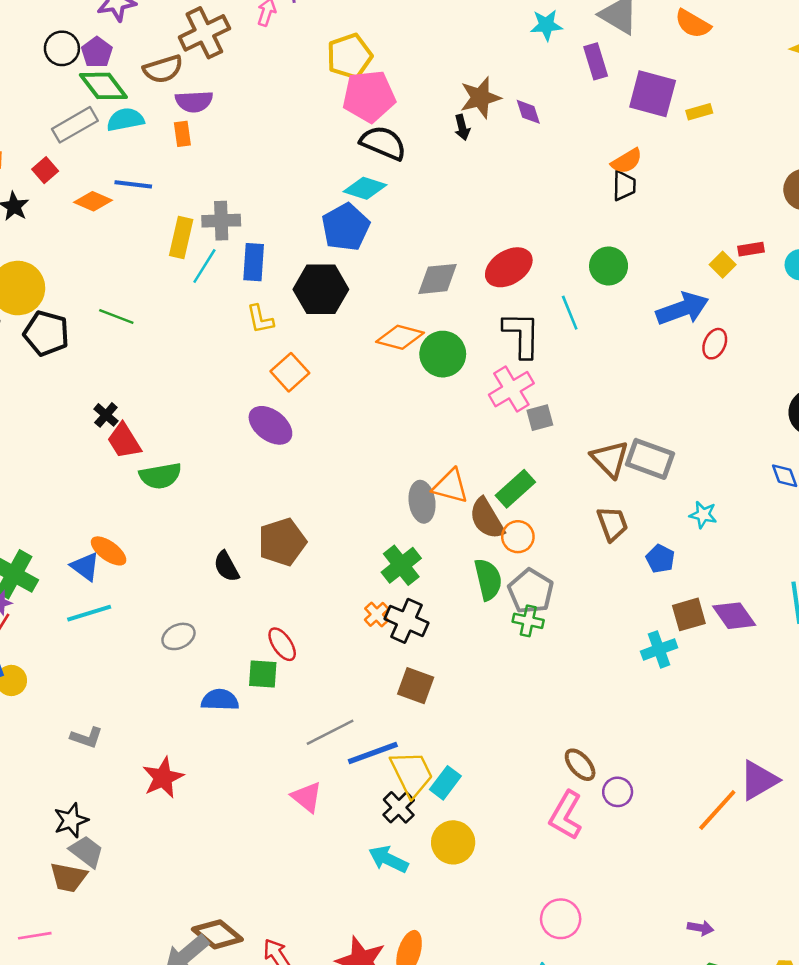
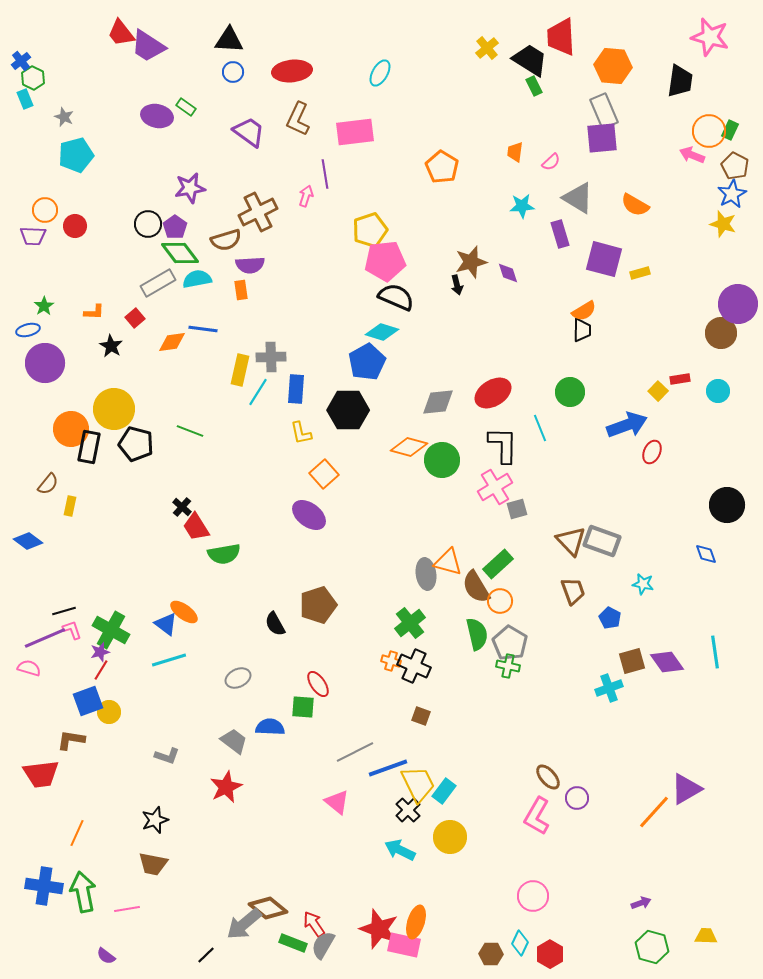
orange diamond: (93, 201) -> (172, 342), turned -32
orange cross: (377, 614) -> (391, 661), turned -30
brown square: (416, 686) -> (421, 716), size x0.7
gray trapezoid: (87, 851) -> (234, 741), moved
purple arrow: (701, 928) -> (641, 903), turned -30

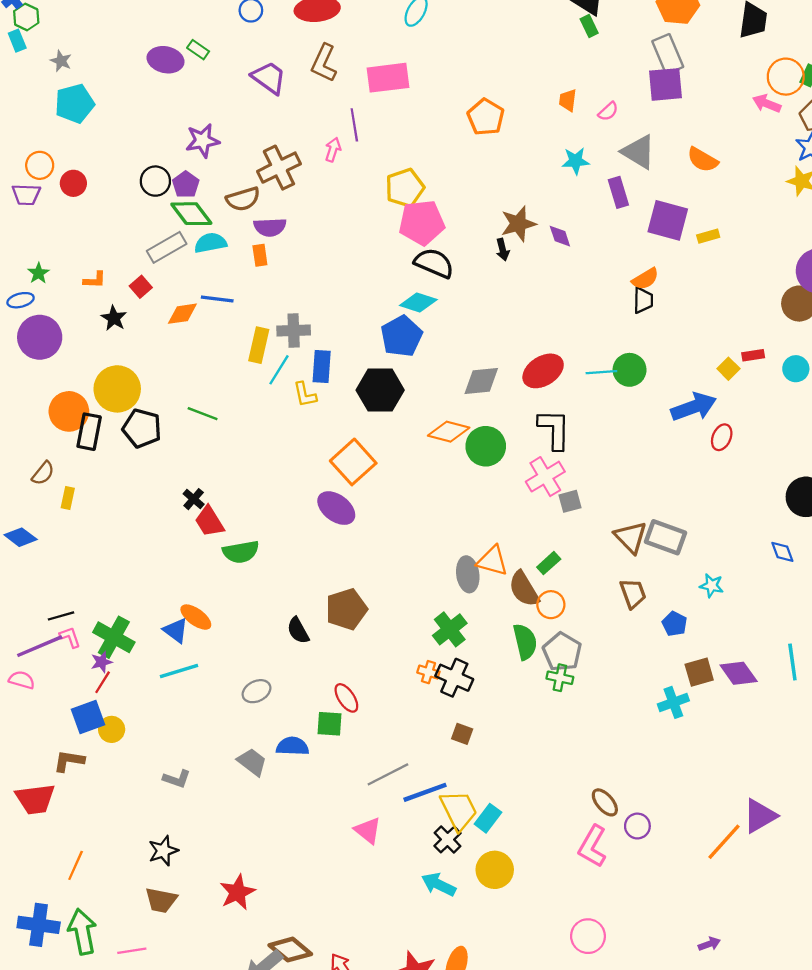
cyan line: (540, 428) -> (601, 372), moved, turned -72
yellow L-shape: (301, 433) -> (305, 395), moved
orange square: (324, 474) -> (353, 462), size x1.4
green rectangle: (498, 564) -> (549, 563), size x0.7
red star: (226, 787) -> (237, 892), moved

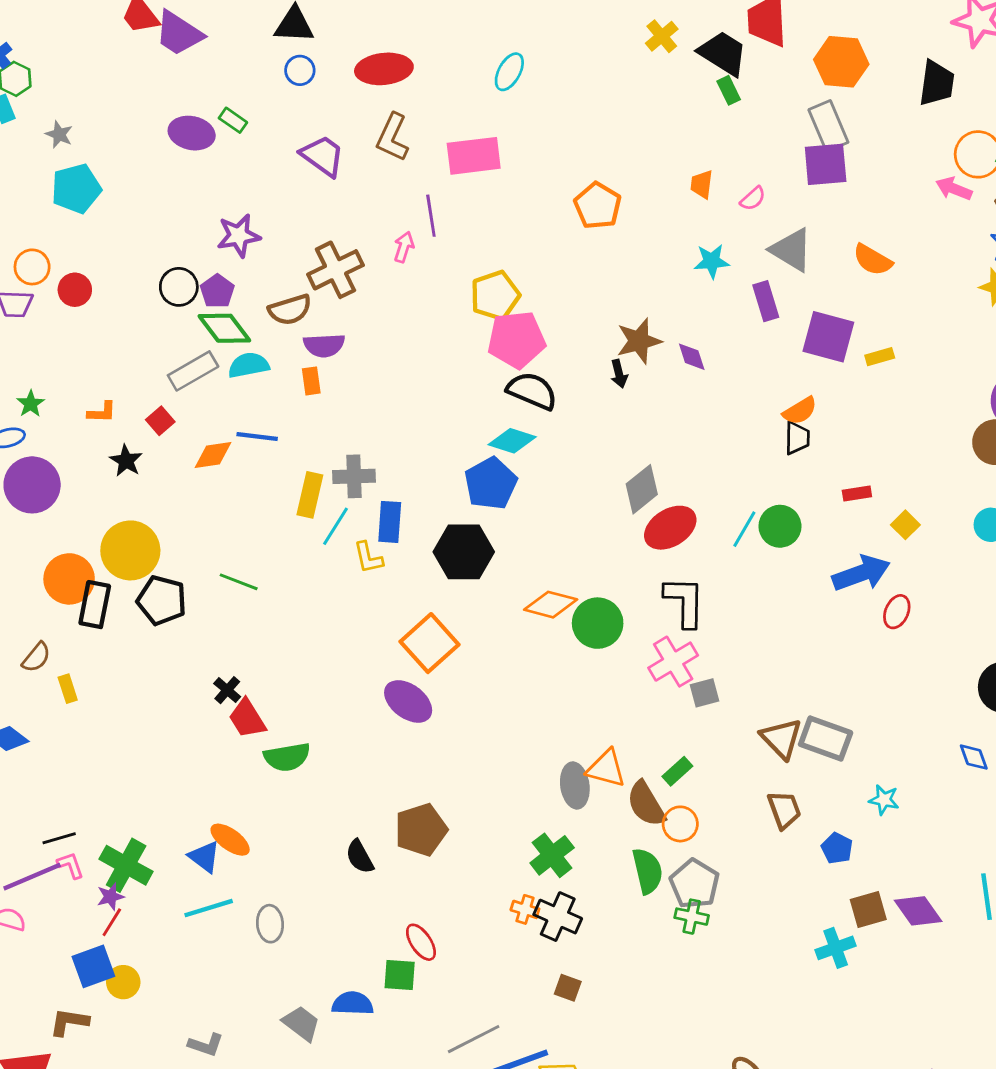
red rectangle: (753, 355) -> (857, 493), moved
cyan line: (601, 372) -> (744, 529), turned -56
gray diamond: (481, 381) -> (642, 489), moved, turned -33
yellow rectangle: (68, 498) -> (68, 689), turned -30
gray ellipse: (257, 691) -> (270, 924), moved, turned -68

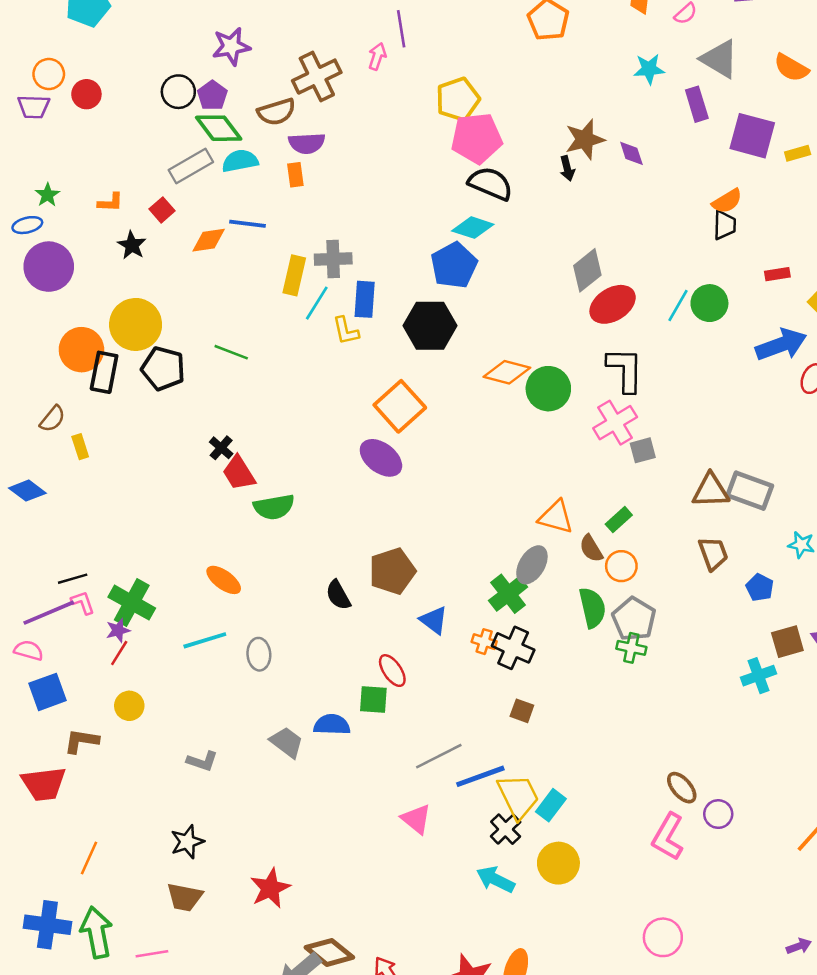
brown triangle: (781, 738) -> (711, 491), turned -48
gray ellipse: (575, 786) -> (532, 565), moved, turned 39
brown semicircle: (646, 804) -> (591, 548), size x0.7
blue triangle: (204, 857) -> (434, 620), moved
blue square: (93, 966) -> (47, 692), moved

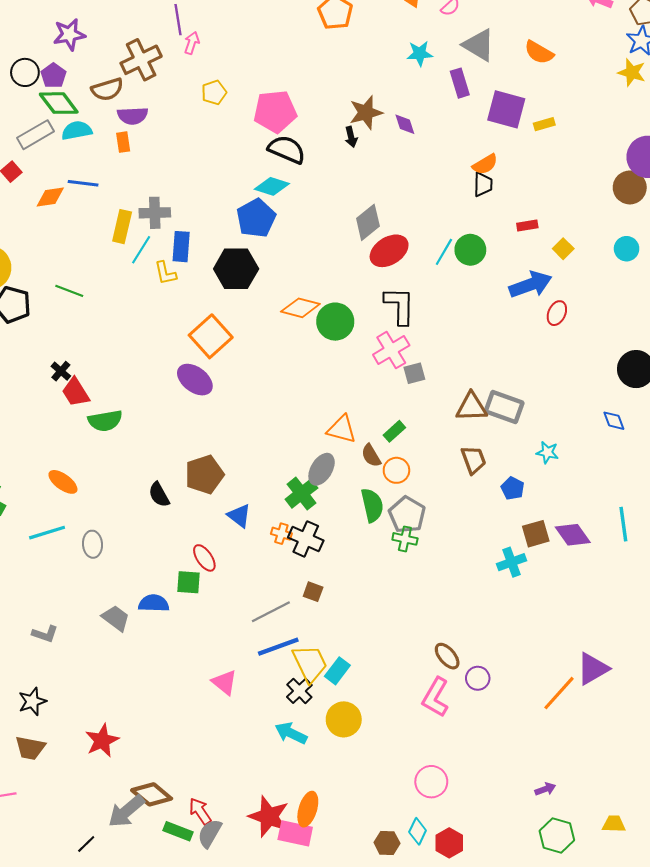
purple line: (401, 29) -> (178, 20), moved
yellow pentagon: (458, 99) -> (214, 93), moved, size x0.7
gray line: (439, 756) -> (271, 612), moved

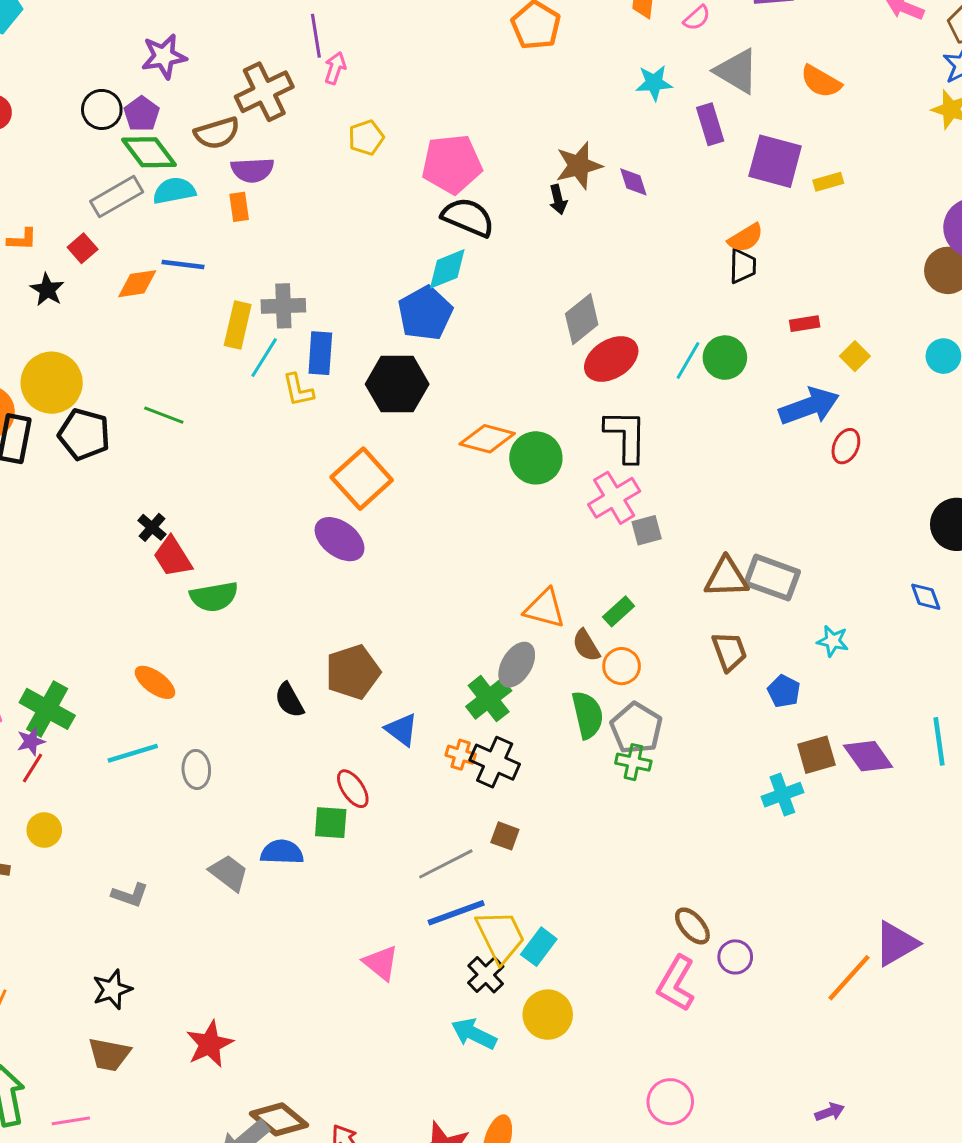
cyan diamond: (272, 186) -> (447, 269), turned -40

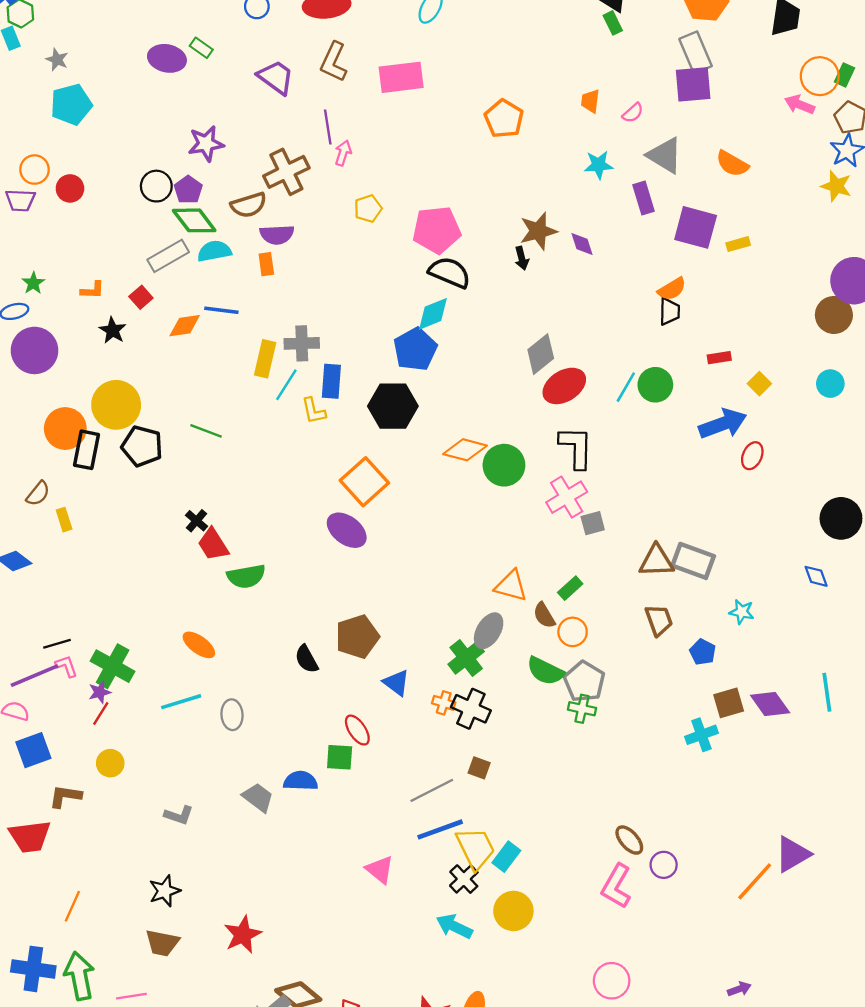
green semicircle: (588, 715) -> (545, 671), turned 129

